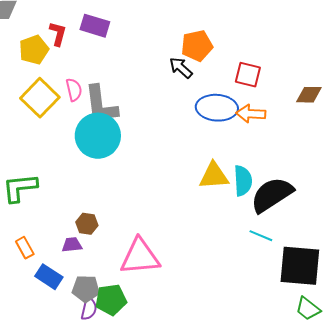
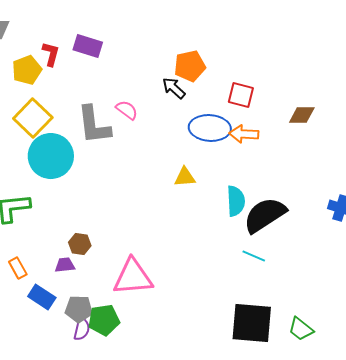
pink semicircle: (74, 90) -> (127, 110), moved, turned -40
cyan circle: (98, 136) -> (51, 156), moved
yellow triangle: (214, 176) -> (185, 177), moved, size x0.7
black square: (300, 266) -> (252, 323), moved

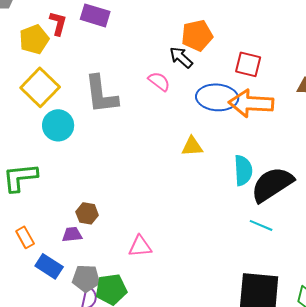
pink semicircle: (127, 110) -> (159, 81), moved
orange arrow: (244, 134) -> (251, 103), size x1.5
cyan circle: (51, 156) -> (58, 125), size x0.7
pink triangle: (133, 277) -> (140, 246), size x0.6

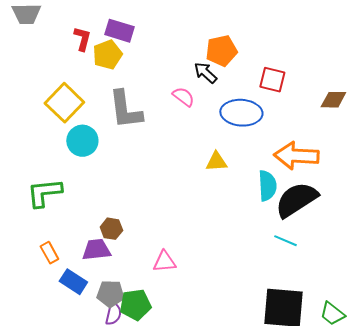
yellow pentagon: (34, 39) -> (107, 55), moved
orange arrow: (251, 103) -> (296, 156), moved
purple trapezoid: (72, 234) -> (96, 250), size x1.4

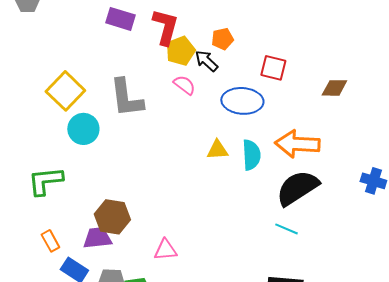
red L-shape: (82, 39) -> (165, 27), moved, size x1.5
orange pentagon: (221, 51) -> (222, 39), size x0.7
yellow pentagon: (107, 55) -> (180, 51), moved
cyan semicircle: (267, 186) -> (251, 155), moved
brown hexagon: (111, 229) -> (112, 217), size x1.6

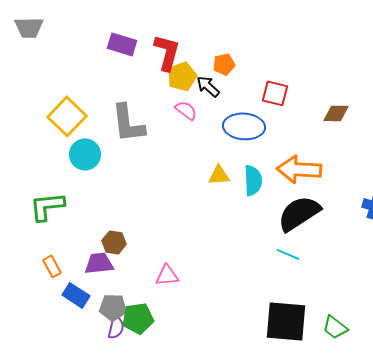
brown hexagon: (112, 217) -> (114, 242), size x0.7

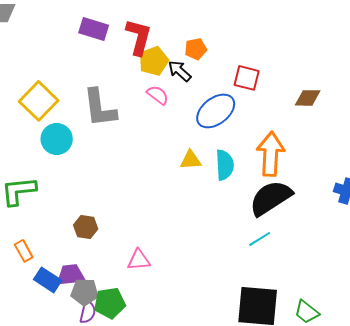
blue ellipse: (244, 126) -> (216, 111), turned -42
orange arrow: (299, 169) -> (271, 154), turned 90
cyan line: (288, 254) -> (260, 239), turned -55
purple trapezoid: (99, 263) -> (71, 275), moved

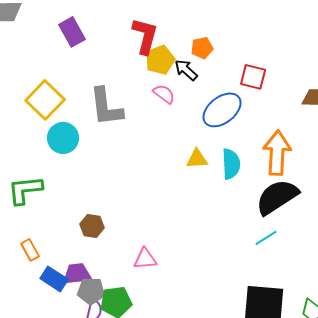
purple rectangle: (94, 29) -> (72, 32), moved, turned 44

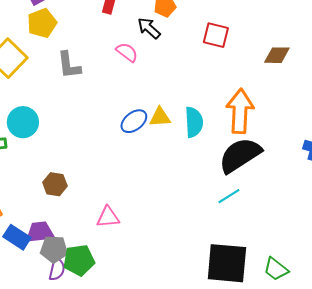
yellow pentagon: (160, 60) -> (42, 23), moved
gray L-shape: (106, 107) -> (69, 65), size x0.7
blue ellipse: (222, 110) -> (134, 121), moved, size x0.7
cyan circle: (63, 138) -> (23, 122), moved

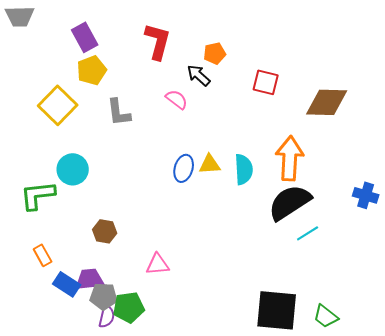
brown diamond: (277, 55) -> (327, 102), size x1.6
blue ellipse: (134, 121) -> (184, 168), turned -36
cyan line: (229, 196) -> (308, 233), moved

